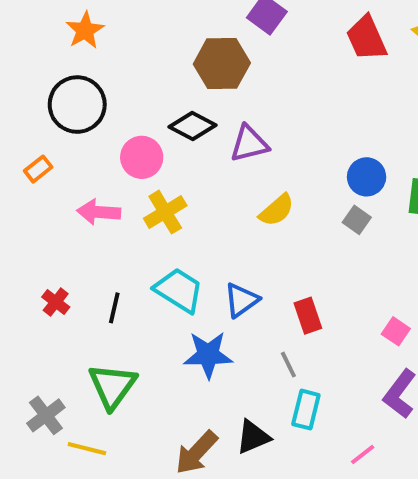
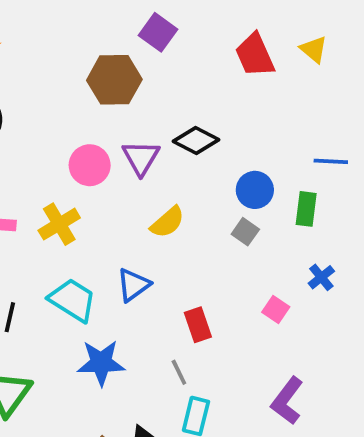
black diamond: (193, 126) -> (196, 141), moved
purple triangle: (249, 144) -> (141, 158), turned -45
pink circle: (142, 157) -> (90, 165), moved
blue triangle: (241, 300) -> (133, 285), moved
pink square: (396, 331) -> (276, 310), moved

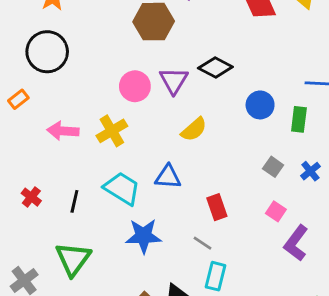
gray square: (245, 232) -> (273, 167), moved
blue triangle: (133, 285) -> (168, 177), turned 40
pink square: (276, 310) -> (276, 211), moved
gray line: (179, 372) -> (203, 243), turned -30
purple L-shape: (287, 401) -> (296, 243), moved

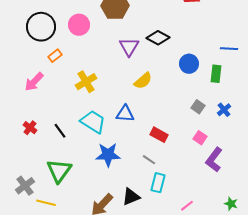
pink circle: (135, 86) -> (79, 25), moved
orange rectangle: (18, 99) -> (55, 56), moved
pink arrow: (63, 131) -> (34, 82), moved, turned -50
black line: (74, 201) -> (60, 131), turned -49
red rectangle: (217, 207) -> (159, 135), turned -42

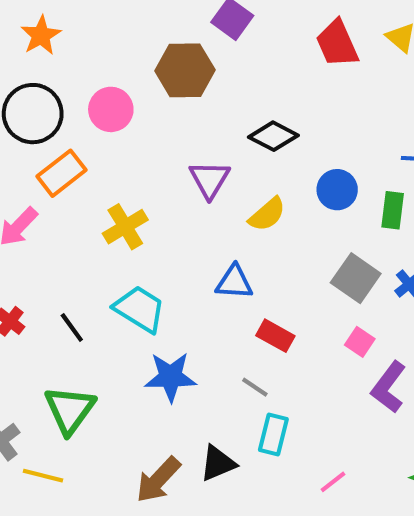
purple triangle: (129, 47) -> (210, 179), moved
orange rectangle: (55, 56) -> (61, 173), size x1.6
yellow semicircle: (143, 81) -> (267, 214), moved
gray square: (198, 107) -> (356, 278), size x1.6
blue triangle: (125, 114) -> (234, 282), moved

